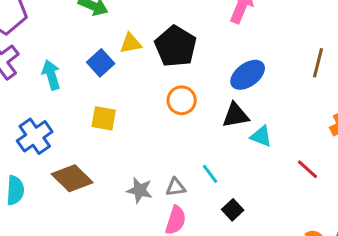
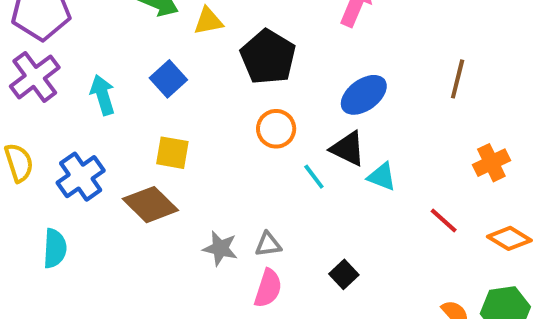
yellow triangle: (131, 43) -> (208, 21), moved
black triangle: (236, 115) -> (348, 149), turned 36
cyan line: (210, 174) -> (314, 177), moved
brown diamond: (72, 178) -> (150, 205), moved

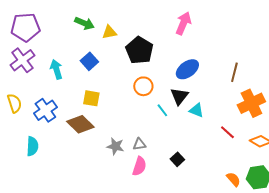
brown line: (458, 79) -> (234, 72), moved
black triangle: (348, 149) -> (179, 96), turned 42
orange cross: (491, 163) -> (251, 103), size x1.5

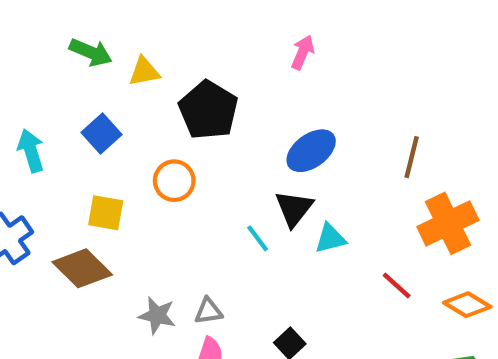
pink arrow: (183, 23) -> (303, 52), size x0.7
orange circle: (143, 86) -> (174, 181), moved
cyan triangle: (196, 110) -> (330, 238), turned -35

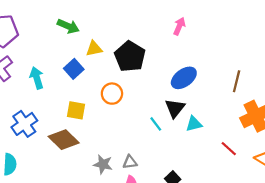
yellow triangle: (144, 72) -> (94, 49), moved

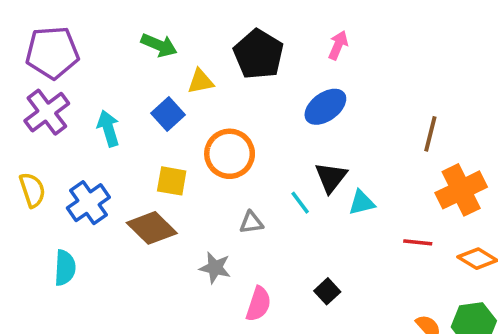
black pentagon: (130, 57) -> (258, 54), moved
blue ellipse: (184, 78) -> (325, 107), moved
orange circle: (112, 94) -> (230, 154), size x1.4
red line: (229, 149) -> (418, 242), turned -36
gray triangle: (130, 162) -> (251, 223), moved

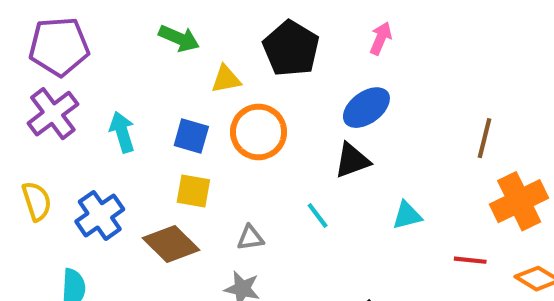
blue square: (168, 114) -> (191, 136), moved, turned -32
orange circle: (230, 154) -> (259, 132), moved
black triangle: (331, 177) -> (352, 160), moved, turned 32
cyan line: (300, 203) -> (318, 215), moved
gray triangle: (251, 223) -> (250, 238), moved

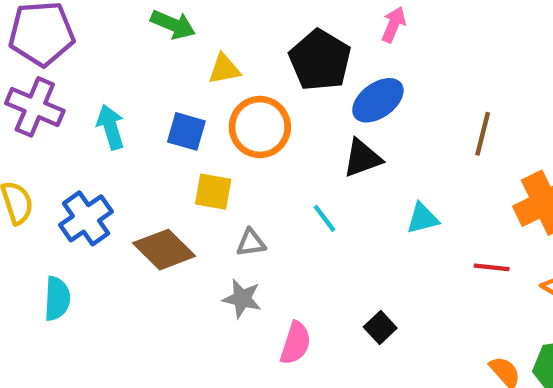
black pentagon: (291, 49) -> (320, 60), moved
purple cross: (53, 114) -> (35, 107), turned -30
brown line: (484, 138) -> (483, 134), moved
yellow square: (193, 191) -> (213, 192), moved

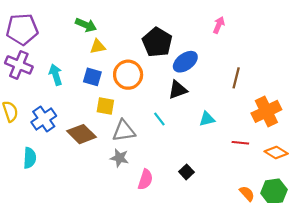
pink arrow: (394, 25) -> (219, 25), moved
yellow triangle: (224, 69) -> (98, 47), moved
gray triangle: (251, 243) -> (124, 131), size x1.6

